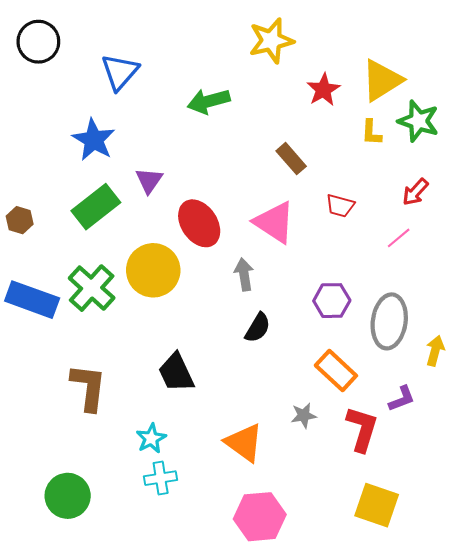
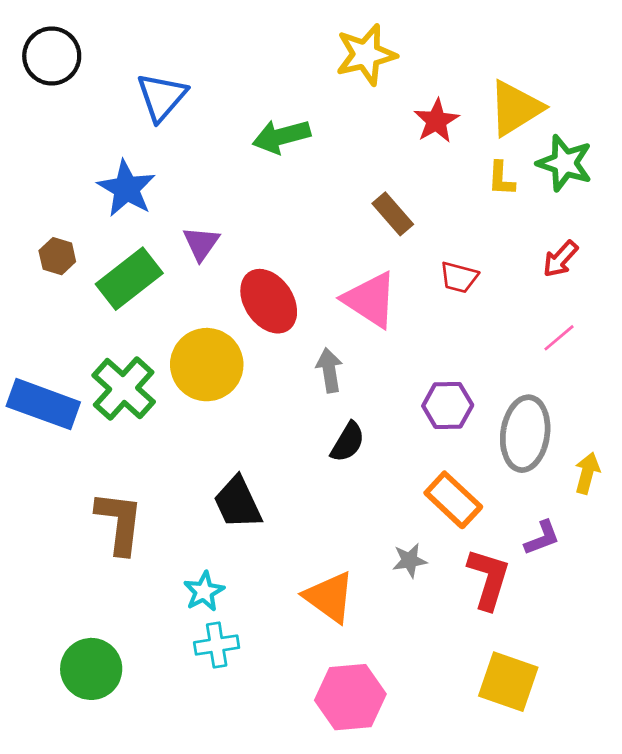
brown hexagon: (20, 220) -> (57, 256), moved
pink line: (399, 238) -> (559, 338), moved

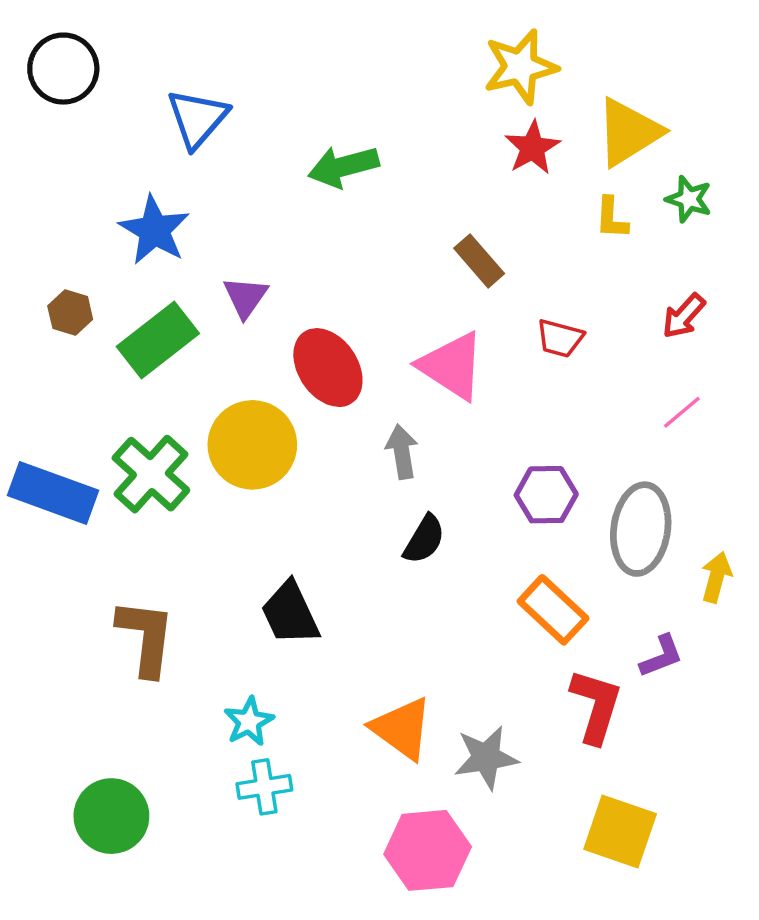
yellow star: (366, 55) -> (520, 67), moved
green star: (565, 163) -> (689, 199), size x0.7
gray star: (410, 560) -> (486, 758), moved, size x1.5

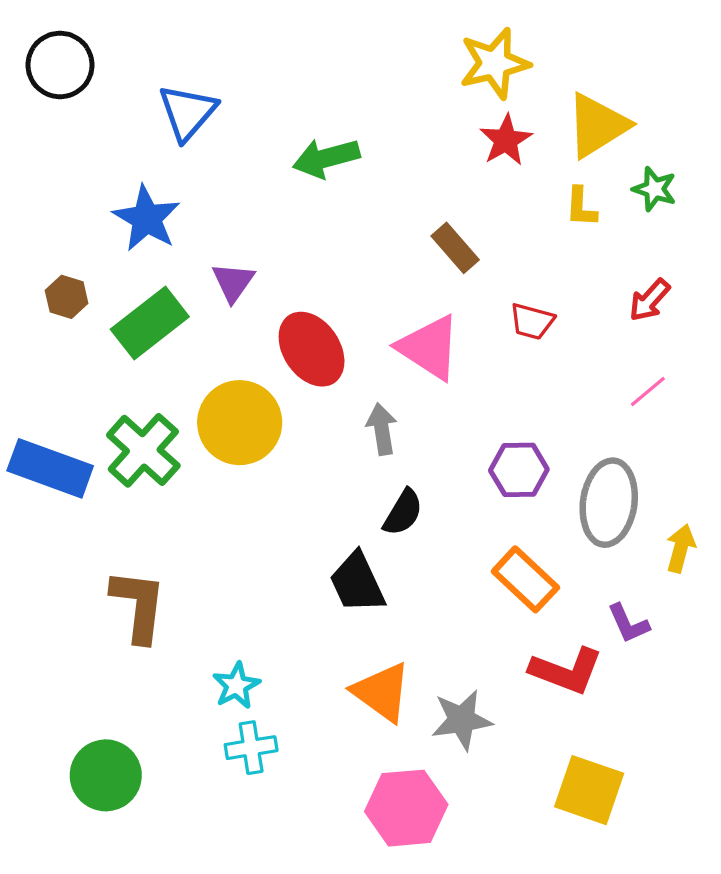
black trapezoid: (290, 613) -> (357, 583), moved
purple L-shape: (661, 656) -> (628, 623), turned 87
red L-shape: (596, 706) -> (566, 671), turned 94

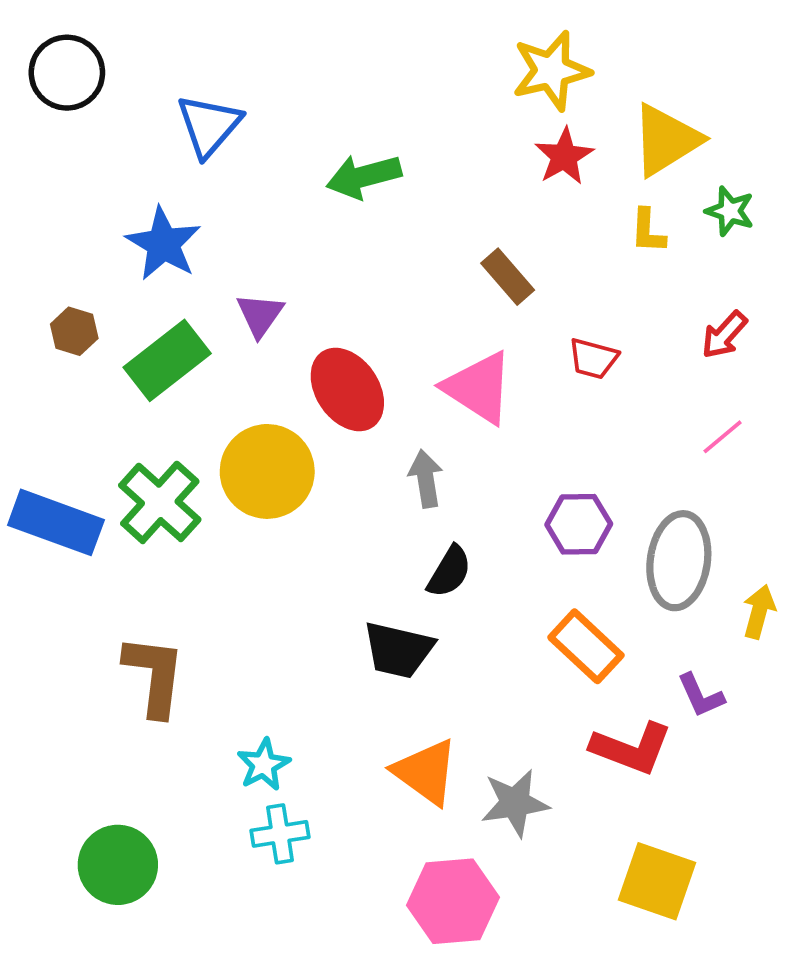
black trapezoid: (357, 583) -> (398, 650), turned -52

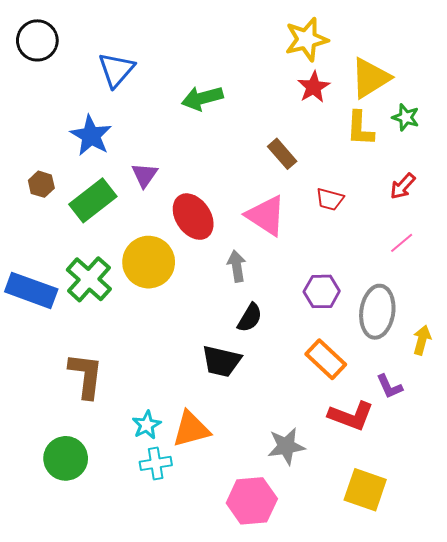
yellow L-shape: (648, 231) -> (360, 129), size x1.4
orange triangle: (426, 772) -> (191, 429), moved, turned -51
green circle: (118, 865) -> (66, 458), moved

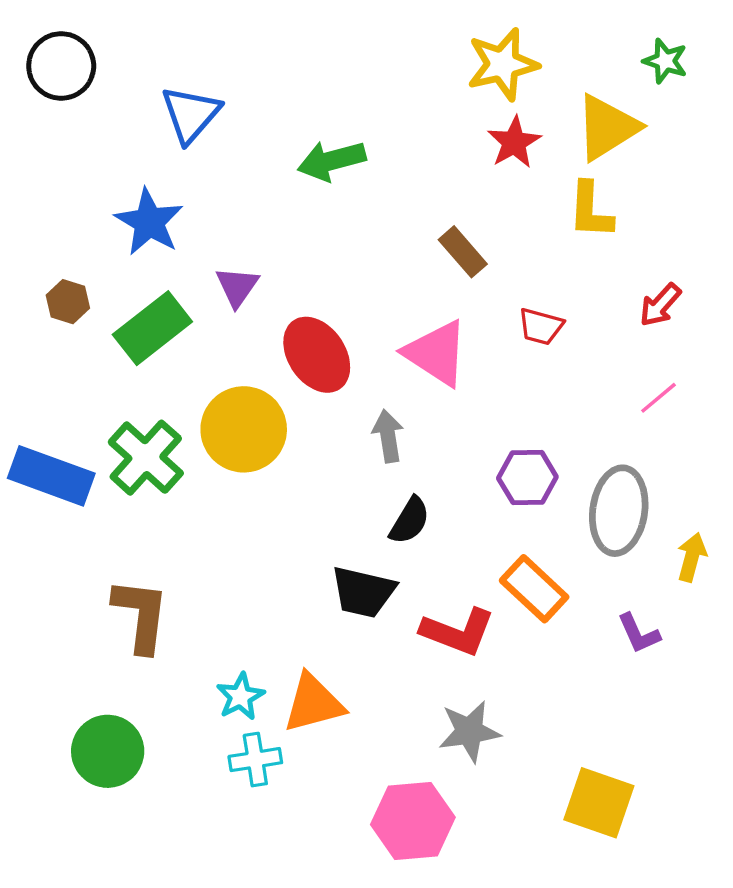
green star: (406, 117) -> (665, 61), moved
red L-shape: (351, 416) -> (458, 632), moved

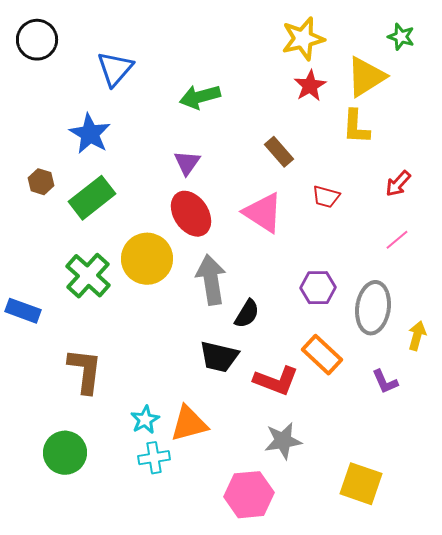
purple triangle: (237, 287) -> (187, 163), moved
gray arrow: (388, 436) -> (211, 280), moved, size x1.6
blue rectangle: (51, 476) -> (23, 311), moved, size x0.7

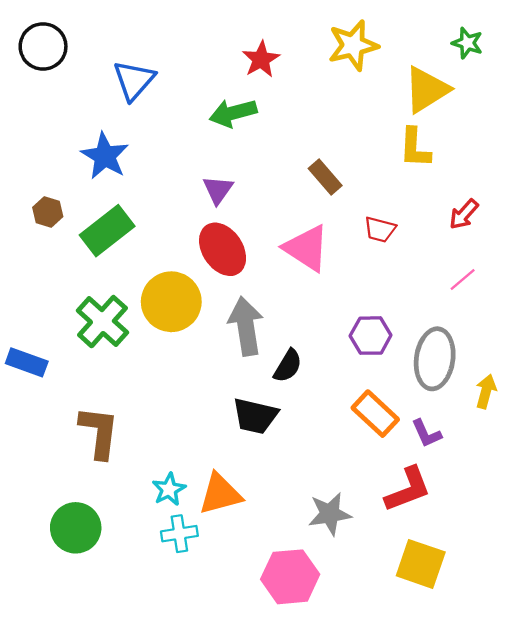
red star: (310, 86) -> (261, 59), moved
red L-shape: (276, 381) -> (408, 489), moved, turned -42
purple L-shape: (385, 382) -> (426, 433), moved

